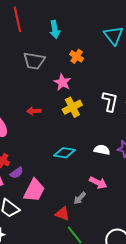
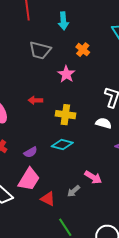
yellow cross: (72, 107) -> (65, 115), moved, turned 30
white semicircle: (102, 150) -> (104, 123), moved
purple semicircle: (17, 173) -> (31, 152), moved
red triangle: (62, 214) -> (48, 199), moved

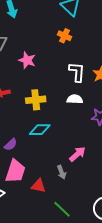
orange cross: (83, 50) -> (65, 36), moved
pink arrow: (93, 177) -> (77, 154), turned -60
gray arrow: (74, 191) -> (62, 172), turned -56

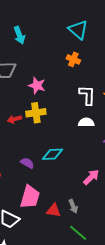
yellow cross: (36, 100) -> (36, 113), moved
purple semicircle: (11, 145) -> (27, 163), moved, turned -104
gray arrow: (62, 172) -> (73, 206), moved

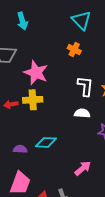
pink star: (37, 86) -> (36, 73), size x1.4
purple semicircle: (27, 163) -> (20, 149), turned -32

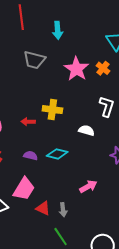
pink star: (36, 73) -> (76, 69), moved
red arrow: (11, 104) -> (28, 122), moved
white semicircle: (82, 113) -> (86, 130), moved

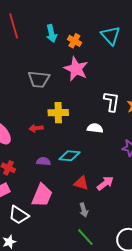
gray trapezoid: (34, 60) -> (39, 79), moved
orange cross: (103, 68) -> (74, 41), moved
red triangle: (43, 208) -> (81, 183), moved

